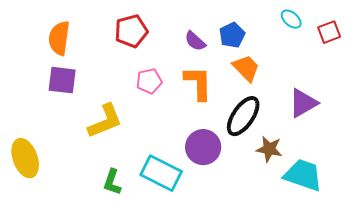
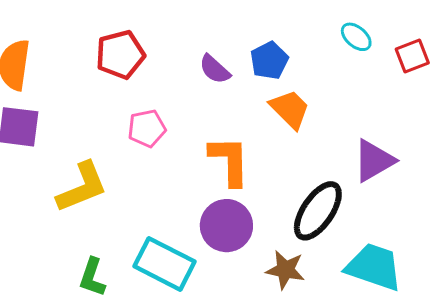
orange L-shape: (198, 83) -> (229, 161), moved
black ellipse: (243, 116) -> (318, 211), moved
brown star: (269, 149) -> (285, 270), moved

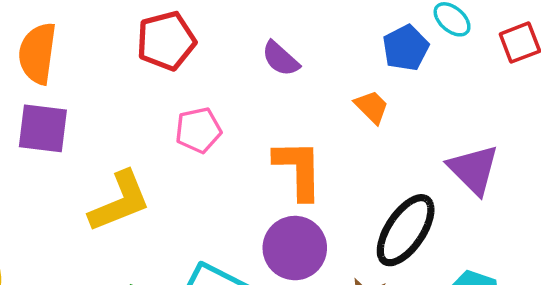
blue pentagon: (269, 60) -> (406, 48), moved
orange trapezoid: (290, 109) -> (372, 107), size x0.7
purple triangle: (374, 161) -> (473, 169), turned -45

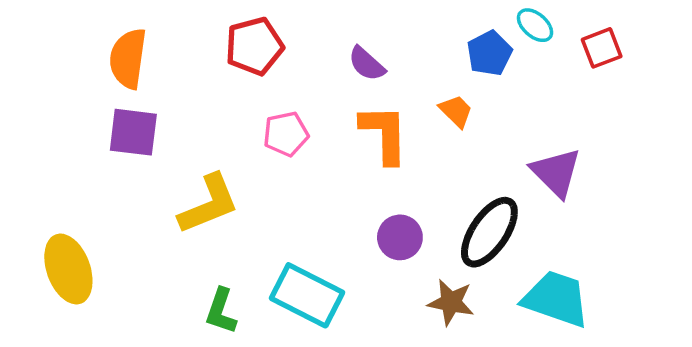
orange L-shape: (298, 169) -> (384, 134), moved
purple circle: (295, 248) -> (400, 237), moved, size x0.7

